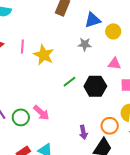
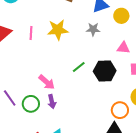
yellow star: (44, 55) -> (58, 30), moved, turned -30
pink arrow: (41, 113) -> (47, 82), moved
purple arrow: (83, 132) -> (52, 102), moved

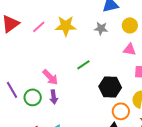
yellow circle: (121, 16) -> (130, 25), moved
pink line: (31, 33) -> (39, 27), turned 40
black hexagon: (105, 71) -> (110, 87), moved

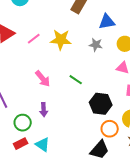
green line: (83, 65) -> (76, 80), turned 64
pink arrow: (50, 77) -> (43, 79), moved
green circle: (33, 97) -> (23, 123), moved

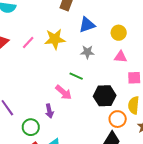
blue triangle: (107, 22) -> (87, 25), moved
gray star: (96, 45) -> (87, 52), moved
pink arrow: (43, 79) -> (64, 92), moved

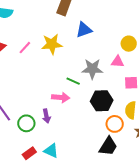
yellow circle: (119, 33) -> (129, 44), moved
gray star: (87, 52) -> (92, 69), moved, size x1.5
pink arrow: (64, 92) -> (61, 97), turned -36
green circle: (31, 127) -> (26, 123), moved

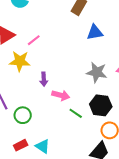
yellow star: (52, 44) -> (20, 61), moved
green line: (73, 81) -> (76, 113), moved
purple arrow: (46, 116) -> (44, 79), moved

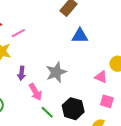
gray star: (97, 72) -> (56, 72), moved, turned 30
pink arrow: (61, 95) -> (35, 92), turned 36

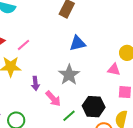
blue triangle: (80, 36) -> (78, 43), moved
green line: (47, 112) -> (69, 116), turned -72

